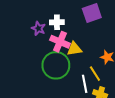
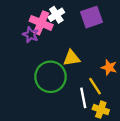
white cross: (57, 22) -> (56, 15), moved, turned -32
pink cross: (60, 42) -> (41, 23), moved

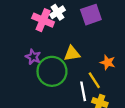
purple star: (31, 35) -> (33, 57), moved

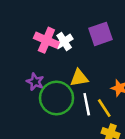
white cross: (58, 12) -> (64, 41), moved
white line: (83, 91) -> (87, 104), moved

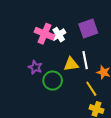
green circle: (57, 98) -> (53, 81), size x0.7
white line: (87, 104) -> (85, 60), moved

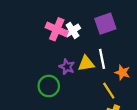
purple star: (35, 67) -> (67, 67), moved
green circle: (53, 81) -> (49, 86), moved

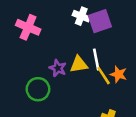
pink cross: (57, 29) -> (28, 27), moved
white cross: (73, 30) -> (81, 16), moved, turned -35
yellow line: (109, 91) -> (104, 76), moved

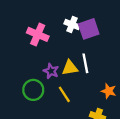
pink cross: (28, 27) -> (38, 34), moved
orange star: (118, 74) -> (109, 91), moved
yellow line: (104, 76) -> (64, 94), moved

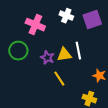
purple square: (89, 29) -> (92, 20), moved
green circle: (33, 90) -> (18, 51), moved

